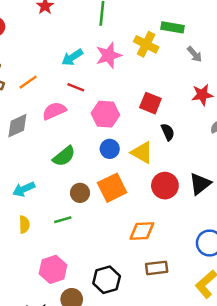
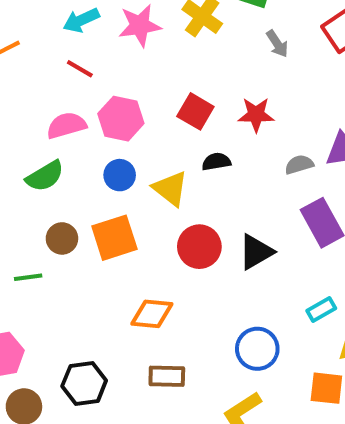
red star: (202, 95) -> (256, 115), moved
pink semicircle: (54, 111) -> (66, 125), moved
black semicircle: (168, 132) -> (216, 162), turned -84

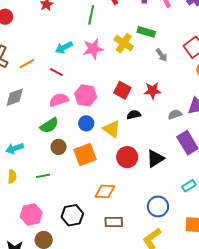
red line: (80, 69) -> (56, 72), moved
brown circle: (62, 238) -> (59, 147), moved
black hexagon: (84, 383) -> (72, 215), moved

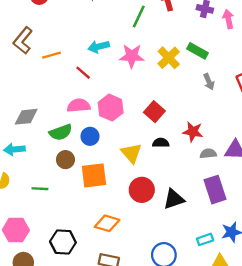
red star: (153, 91) -> (193, 132), moved
gray diamond: (15, 97) -> (26, 117), moved
blue circle: (86, 123) -> (90, 136), moved

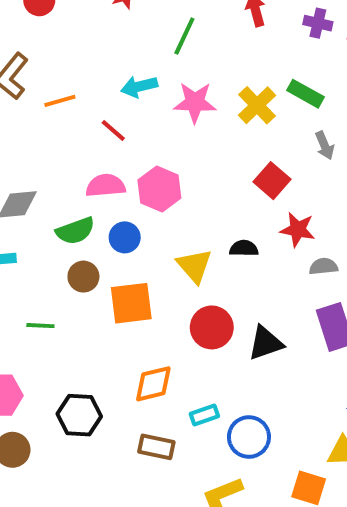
green line: (139, 16) -> (184, 36), moved
red square: (154, 112) -> (272, 181), moved
orange diamond: (107, 223) -> (153, 384), turned -30
cyan rectangle: (205, 239) -> (204, 415), moved

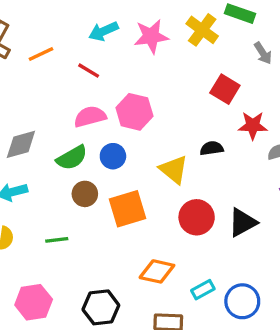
orange diamond: (153, 384) -> (157, 271), turned 36

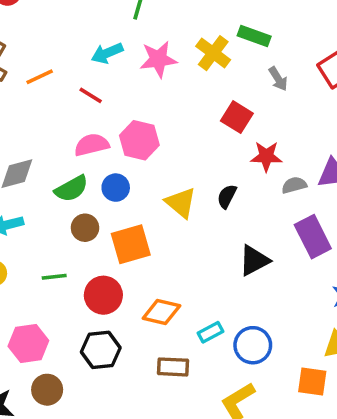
black semicircle: (212, 148) -> (227, 196), moved, turned -55
red circle: (197, 217) -> (103, 295), moved

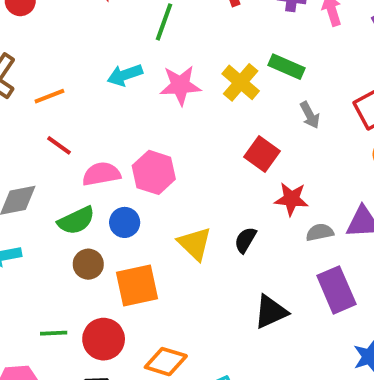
red line: (91, 95) -> (59, 145), moved
green line: (54, 277) -> (54, 333), moved

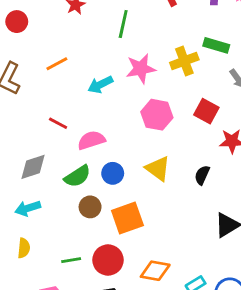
cyan arrow: (125, 75) -> (100, 85), moved
yellow cross: (241, 82) -> (184, 61), turned 36
orange line: (49, 96) -> (57, 64), moved
pink hexagon: (154, 172) -> (157, 115), moved
yellow triangle: (195, 244) -> (158, 169), moved

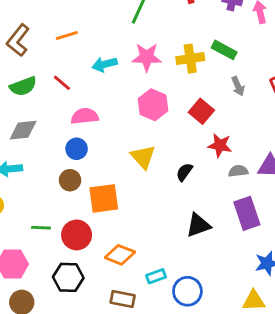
red line: (58, 123) -> (62, 83), moved
blue circle: (113, 173) -> (77, 149), moved
green semicircle: (77, 176) -> (23, 86), moved

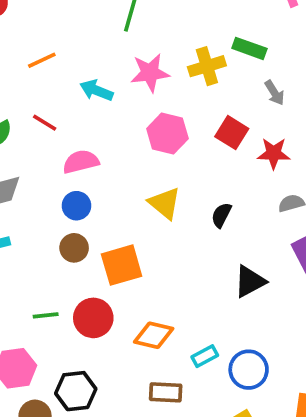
cyan arrow: (105, 64) -> (96, 90), turned 45
red star: (220, 145) -> (274, 153), moved
black hexagon: (68, 277) -> (76, 391), moved

